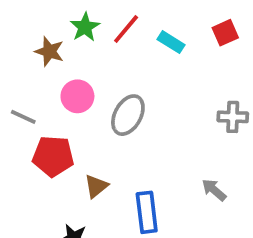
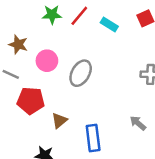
green star: (85, 27) -> (52, 15), turned 30
brown star: (49, 51) -> (18, 45), moved

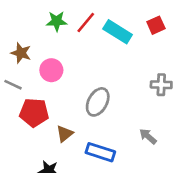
cyan rectangle: (109, 25) -> (118, 32), size x1.5
gray ellipse: (81, 73) -> (98, 102), moved
blue rectangle: (93, 138) -> (100, 152), turned -65

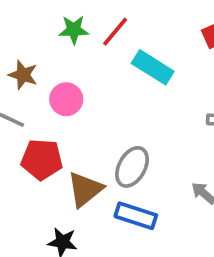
cyan rectangle: (118, 32) -> (153, 67), moved
gray ellipse: (98, 102) -> (132, 167), moved
brown triangle: (65, 134) -> (85, 189), size x1.5

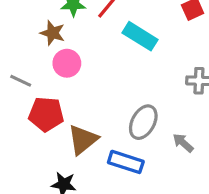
brown star: (23, 75) -> (53, 33), moved
gray ellipse: (132, 167) -> (143, 122), moved

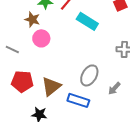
red pentagon: (46, 114) -> (22, 81), moved
gray arrow: (183, 143) -> (114, 88), turned -88

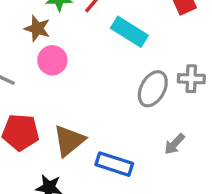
gray ellipse: (89, 75) -> (153, 89), moved

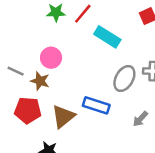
brown star: (37, 28) -> (40, 81), moved
blue rectangle: (114, 164) -> (96, 105), moved

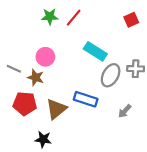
cyan rectangle: (107, 37) -> (95, 51), moved

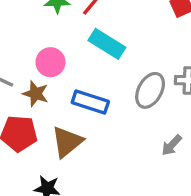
cyan rectangle: (95, 51) -> (107, 44), moved
blue rectangle: (86, 99) -> (90, 102), moved

